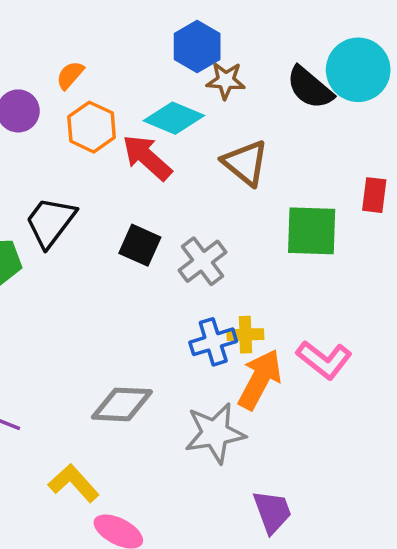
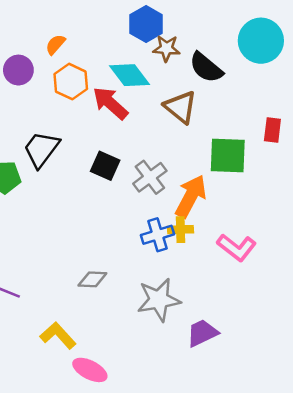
black semicircle: (310, 88) -> (206, 67), moved
cyan diamond: (174, 118) -> (129, 75), turned 30
orange arrow: (260, 379) -> (191, 196), moved
gray diamond: (122, 404) -> (92, 279), size x0.7
purple trapezoid: (272, 512) -> (202, 333), moved, turned -96

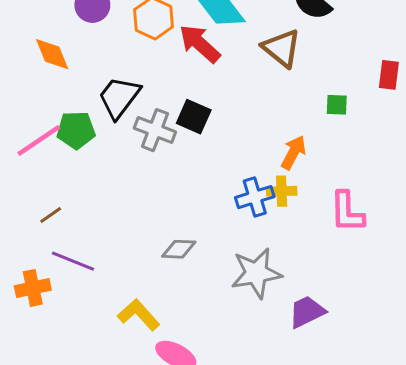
green square: (228, 156) -> (337, 105), size x0.5
gray cross: (150, 177) -> (155, 130), moved, turned -32
orange arrow: (191, 196) -> (293, 152), size x0.7
pink L-shape: (237, 247) -> (347, 212), turned 51

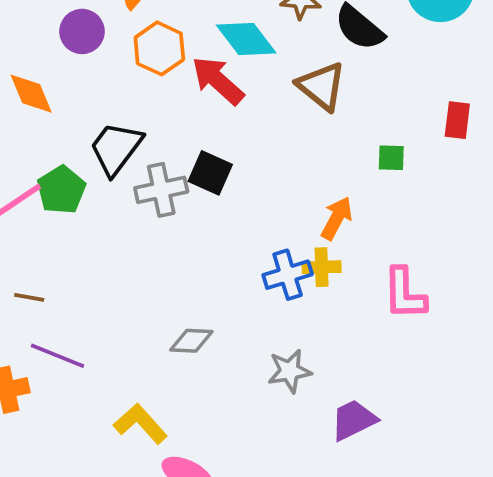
green pentagon: (76, 130) -> (61, 190), turned -30
gray cross: (155, 130) -> (161, 190), turned -33
brown line: (51, 215) -> (29, 297), turned 45
gray star: (256, 273) -> (289, 371), size x0.7

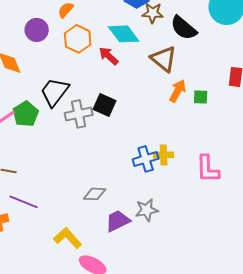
red arrow: (218, 80) -> (109, 56), size x0.7
orange arrow: (337, 218) -> (178, 91), moved
purple trapezoid: (354, 420) -> (118, 221), moved

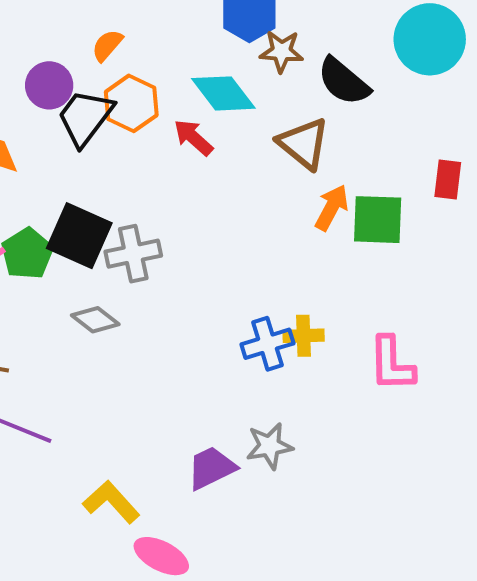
black trapezoid: (55, 92) -> (85, 117), moved
green square: (201, 97) -> (378, 220), size x1.8
black square: (105, 105) -> (79, 236), moved, size x1.4
gray diamond: (95, 194) -> (95, 320), moved, turned 35

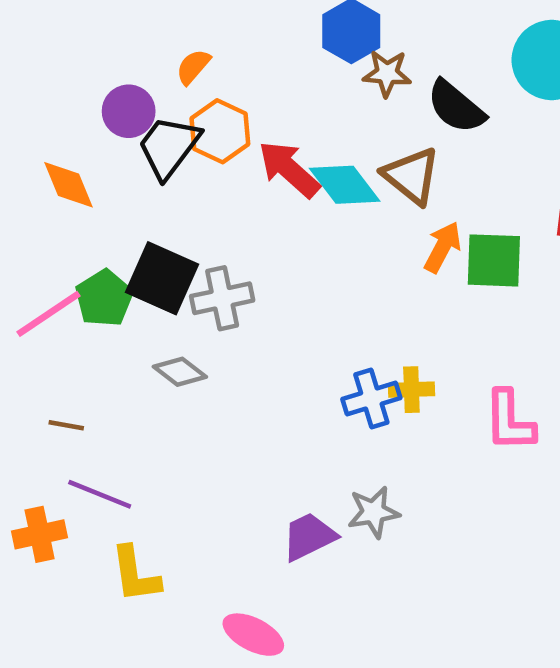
cyan diamond: (223, 93) -> (345, 185), moved
red arrow: (193, 137) -> (289, 169), size x1.4
yellow L-shape: (111, 502) -> (135, 574), moved, turned -146

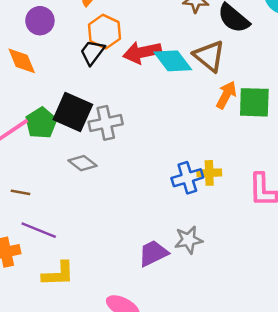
purple circle: (129, 111) -> (40, 21), moved
black trapezoid: (169, 147) -> (92, 52), moved, size x0.7
red arrow: (289, 169) -> (142, 52), turned -54
yellow L-shape: (135, 574) -> (58, 274), turned -84

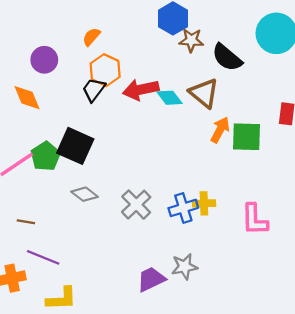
cyan diamond: (173, 61) -> (170, 98), size x0.7
gray cross: (106, 123) -> (136, 205), moved, turned -32

